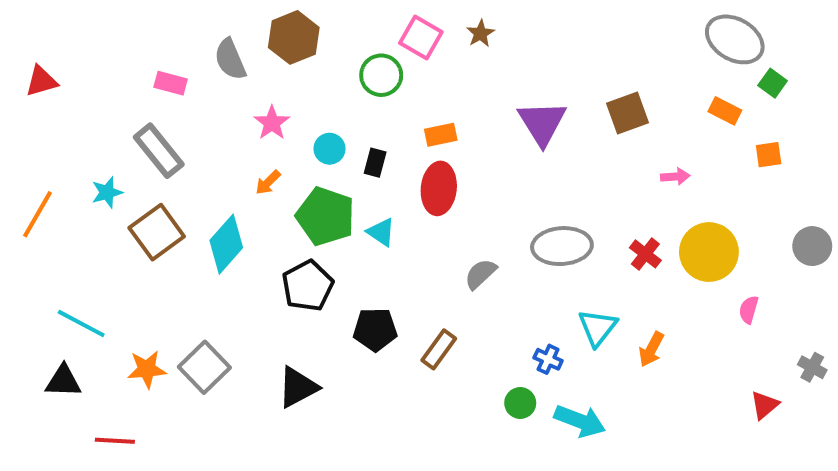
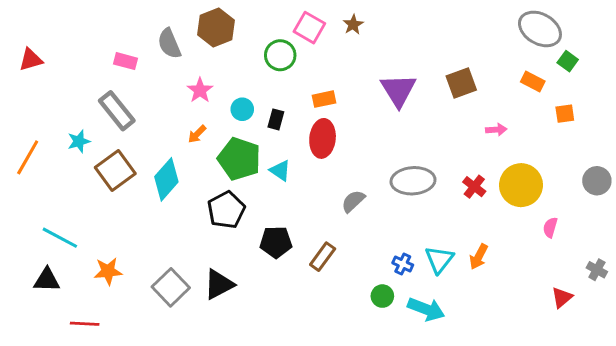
cyan triangle: (598, 328) -> (439, 260), moved
gray square: (204, 367) -> (171, 287), moved

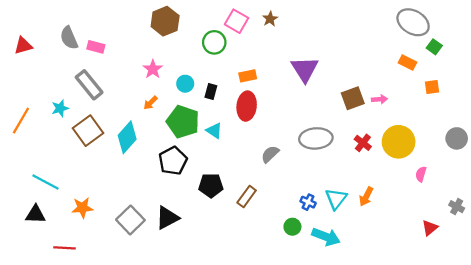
gray semicircle: (169, 44) -> (69, 38), moved
brown square: (461, 83) -> (353, 98), moved

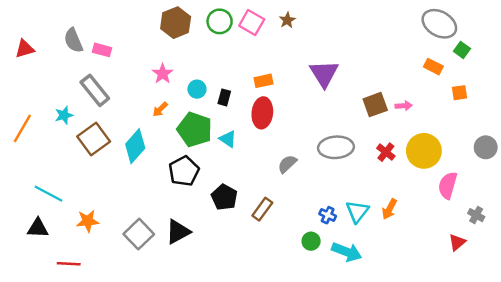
green circle: (214, 42) -> (220, 21), moved
pink semicircle: (421, 174) -> (448, 185), size x1.6
black pentagon: (211, 185) -> (224, 197), turned 30
gray cross: (457, 207) -> (476, 215), moved

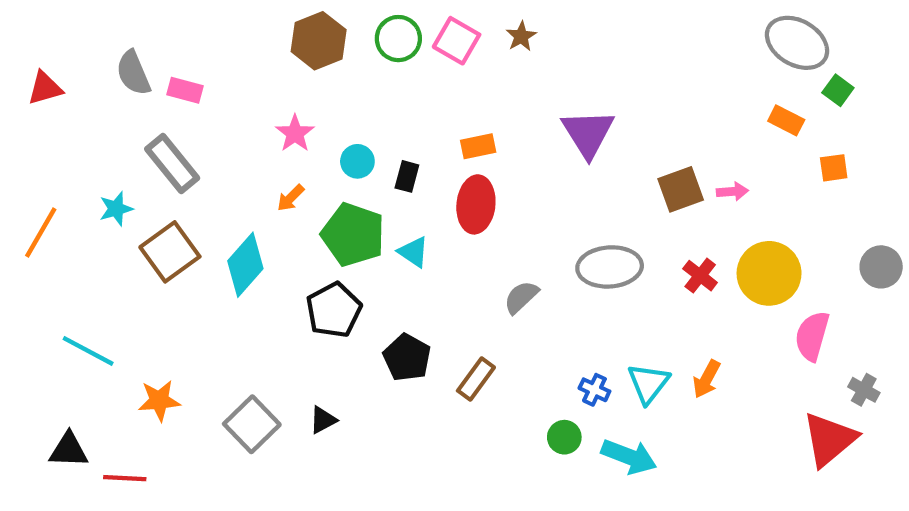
black triangle: (38, 228) -> (69, 450), moved
black triangle: (178, 232) -> (323, 420), size x0.6
red triangle: (457, 242) -> (829, 439), size x1.8

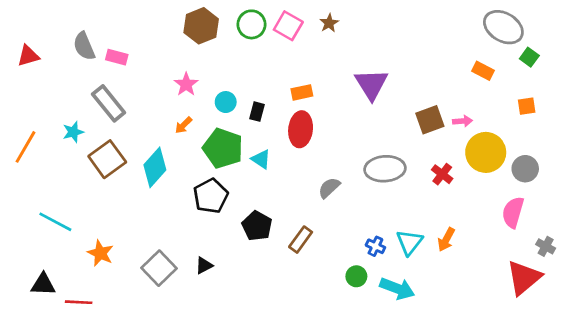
orange rectangle: (786, 120) -> (483, 71), moved
gray circle: (881, 267) -> (525, 169), moved
yellow circle: (769, 273) -> (486, 152), moved
orange star: (159, 401) -> (100, 253), turned 30

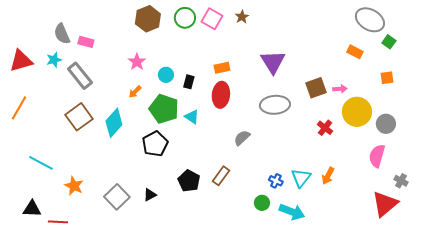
red triangle: (28, 56) -> (21, 61), moved, size x1.4
cyan star: (73, 132) -> (54, 60), moved
gray ellipse: (385, 169) -> (275, 105), moved
black pentagon: (257, 226) -> (189, 181), moved

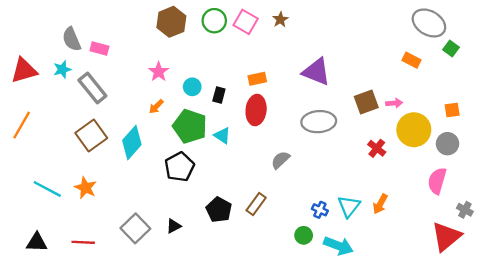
purple triangle: (273, 62) -> (316, 72), turned -36
orange square: (387, 78) -> (452, 110), moved
orange star: (74, 186) -> (85, 188), moved
red line: (58, 222) -> (83, 242), moved

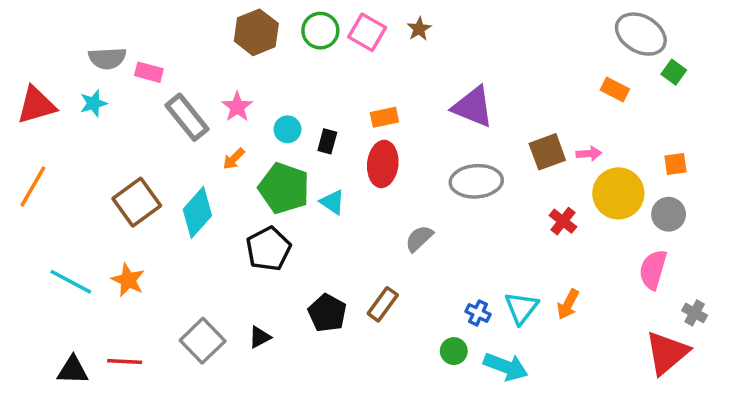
gray semicircle: (72, 39) -> (107, 58), turned -70
gray rectangle: (92, 88) -> (187, 117), moved
black triangle: (37, 242) -> (73, 370), moved

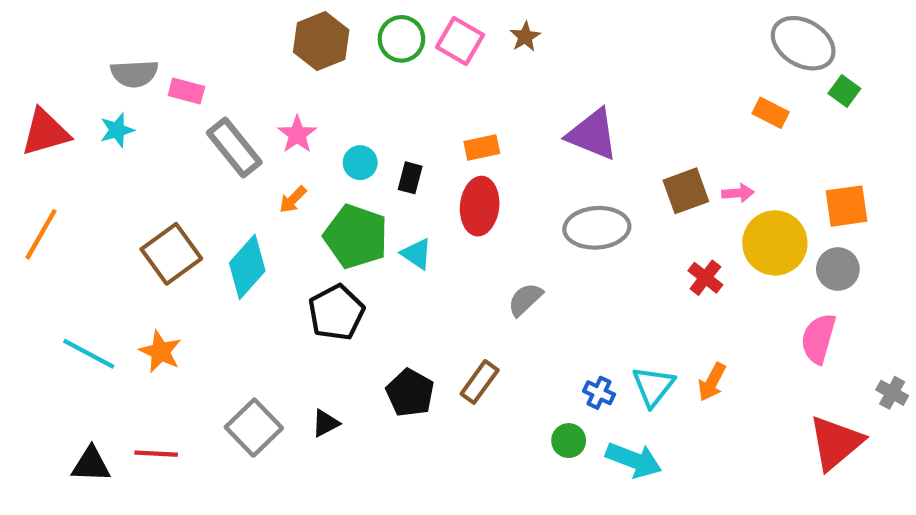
orange square: (675, 164) -> (847, 206), size x1.5
gray cross: (695, 313) -> (892, 393), moved

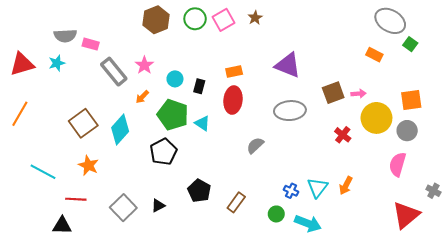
pink square: (460, 41) -> (224, 20), turned 30
orange star: (160, 352) -> (88, 165), moved
brown rectangle: (480, 382) -> (236, 202), moved
red line: (156, 454) -> (76, 199), moved
black triangle: (91, 464) -> (62, 226), moved

